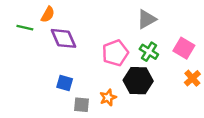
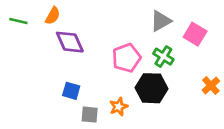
green line: (25, 28) -> (18, 21), moved
pink square: (184, 48) -> (195, 34), moved

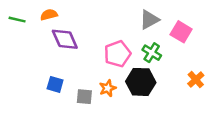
orange semicircle: (53, 16) -> (49, 15), turned -133
blue square: (71, 91) -> (55, 84), moved
orange star: (119, 107) -> (108, 88), moved
gray square: (90, 115) -> (84, 97), moved

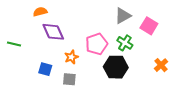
green line: (17, 20) -> (14, 44), moved
orange star: (108, 88) -> (71, 57), moved

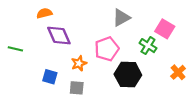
gray triangle: (123, 16) -> (121, 18), moved
green cross: (125, 43) -> (148, 46), moved

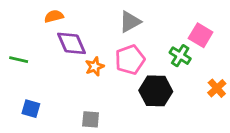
gray triangle: (121, 18) -> (130, 22), moved
orange star: (79, 63) -> (95, 66), moved
blue square: (50, 77) -> (31, 109), moved
gray square: (77, 88) -> (91, 119), moved

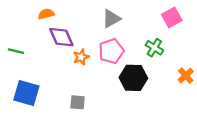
pink square: (201, 35) -> (172, 17), moved, turned 30
blue square: (31, 109) -> (26, 93), size x1.6

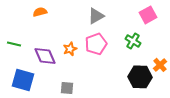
purple diamond: (61, 37) -> (45, 56), moved
black hexagon: (133, 78) -> (140, 77), moved

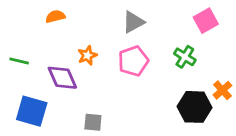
orange star: (70, 49) -> (87, 55), moved

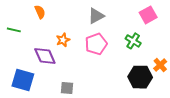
orange semicircle: (55, 16) -> (40, 12), turned 80
green line: (19, 61) -> (14, 30), moved

